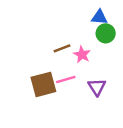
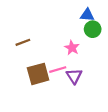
brown line: (62, 48) -> (23, 42), moved
purple triangle: (97, 87) -> (74, 76), moved

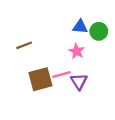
blue triangle: (87, 15) -> (80, 27), moved

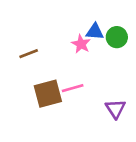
pink star: (77, 51) -> (81, 44), moved
purple triangle: (79, 81) -> (115, 109), moved

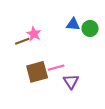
pink star: (81, 44) -> (34, 34), moved
purple triangle: (115, 109) -> (71, 81), moved

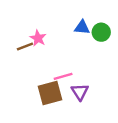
brown square: (37, 72) -> (50, 93), moved

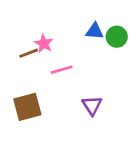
pink line: (63, 76) -> (62, 70), moved
brown square: (50, 93) -> (27, 107), moved

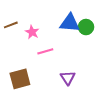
blue triangle: (95, 31) -> (70, 23), size x1.5
brown line: (29, 53) -> (11, 25), moved

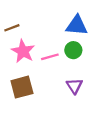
green circle: (86, 27) -> (73, 50), moved
pink star: (32, 32) -> (23, 51), moved, size x1.5

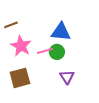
blue triangle: (77, 26) -> (61, 32), moved
green circle: (73, 50) -> (57, 52), moved

